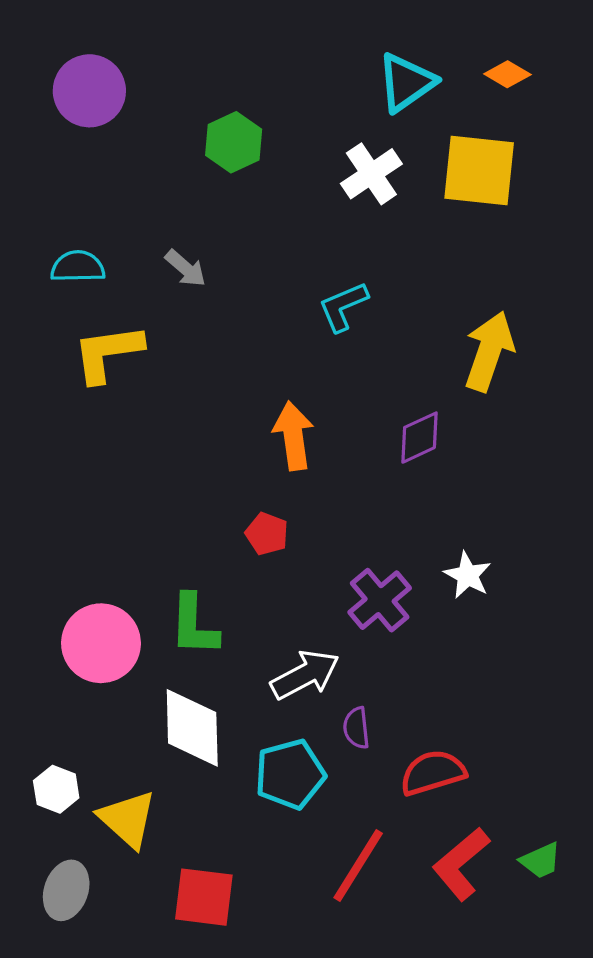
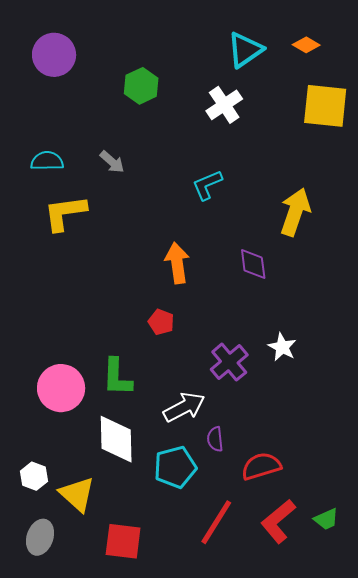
yellow square: (479, 170) -> (325, 106), moved
purple diamond: (419, 438) -> (253, 264), turned -72

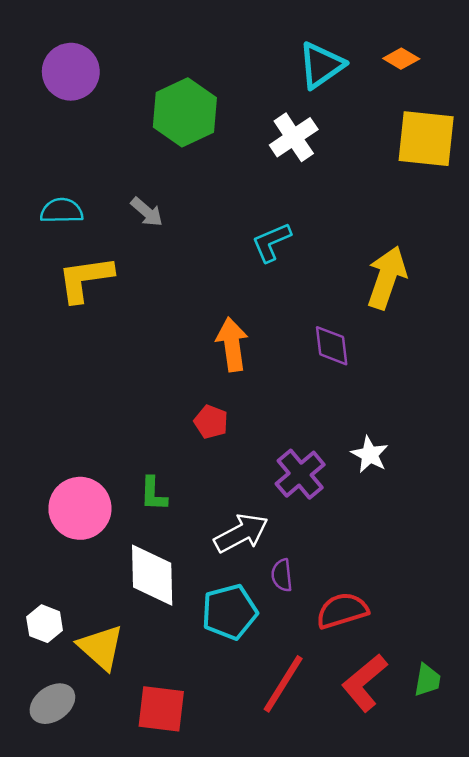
green hexagon: (141, 86) -> (185, 112), size x1.4
green L-shape: (117, 377) -> (153, 494), size x0.7
green trapezoid: (326, 519) -> (427, 680), turned -56
gray ellipse: (40, 537) -> (52, 704), turned 36

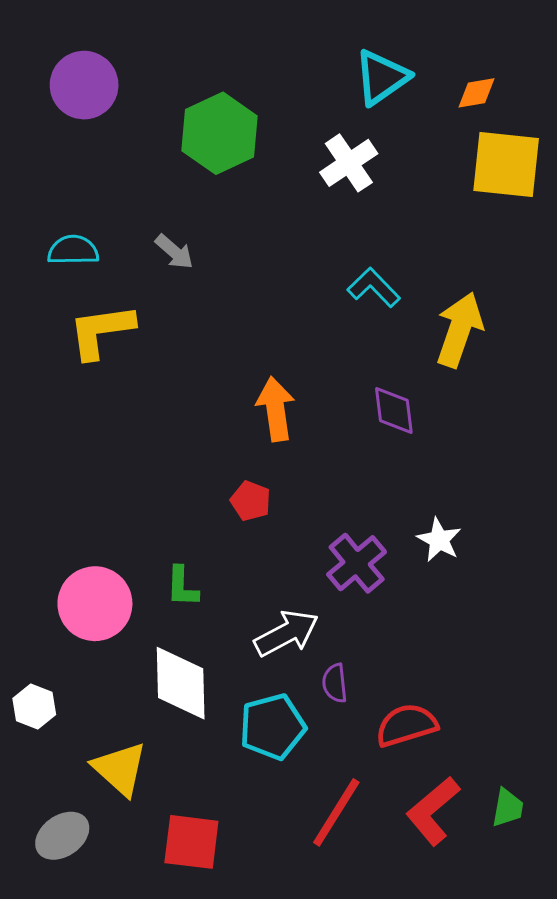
orange diamond: (401, 59) -> (476, 93), moved, turned -40
cyan L-shape: (271, 242) -> (374, 288), moved, turned 69
white hexagon: (45, 624) -> (34, 706), moved

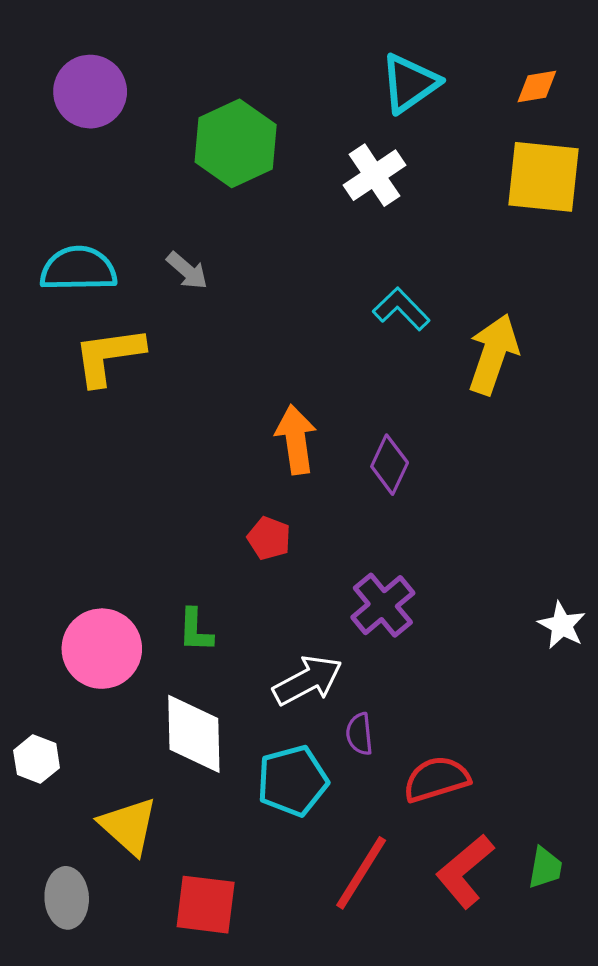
orange diamond: (476, 93) -> (537, 87), moved
cyan semicircle: (73, 250) -> (78, 269), size x1.4
purple diamond: (394, 411) -> (390, 465), moved, turned 32
white star: (439, 540) -> (562, 625), moved
gray ellipse: (62, 836) -> (67, 898), turned -58

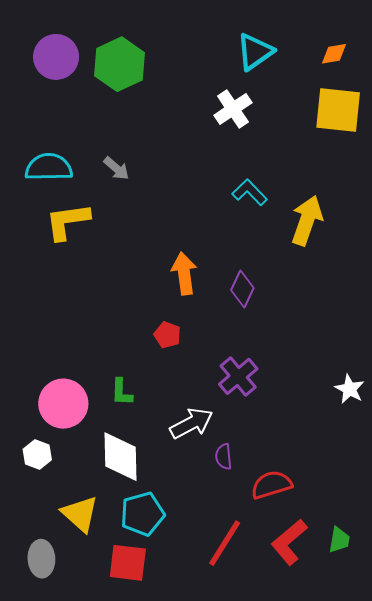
green hexagon: (236, 143) -> (120, 64), moved
white hexagon: (37, 759) -> (37, 455), moved
cyan pentagon: (293, 781) -> (142, 514), moved

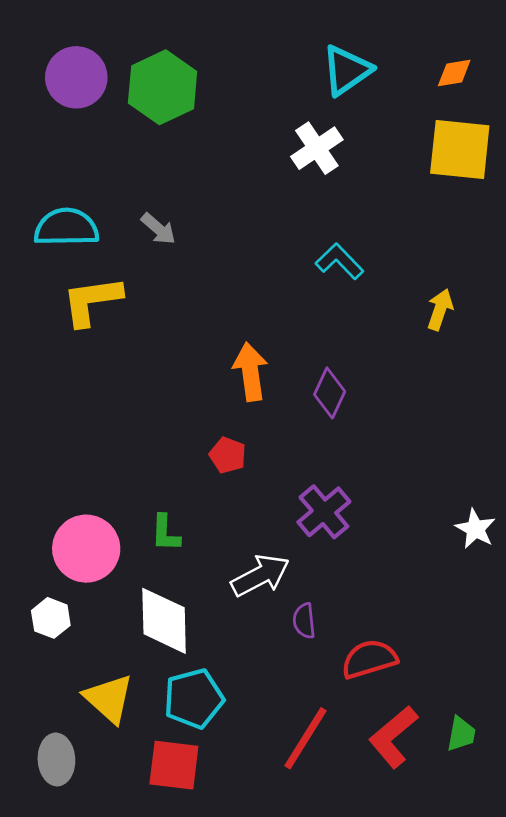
yellow arrow: (307, 220) -> (440, 309), moved, size x0.6

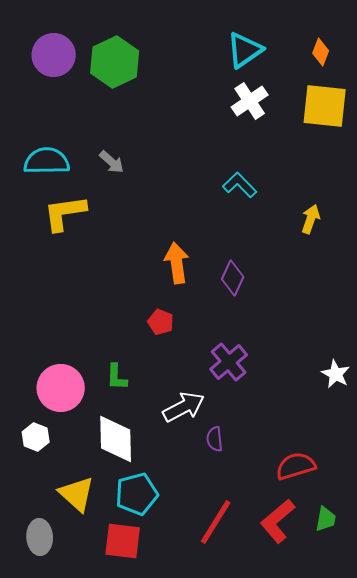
orange diamond: (454, 73) -> (321, 52), turned -60
white cross: (317, 148) -> (250, 101), moved
red semicircle: (369, 659) -> (296, 466), moved

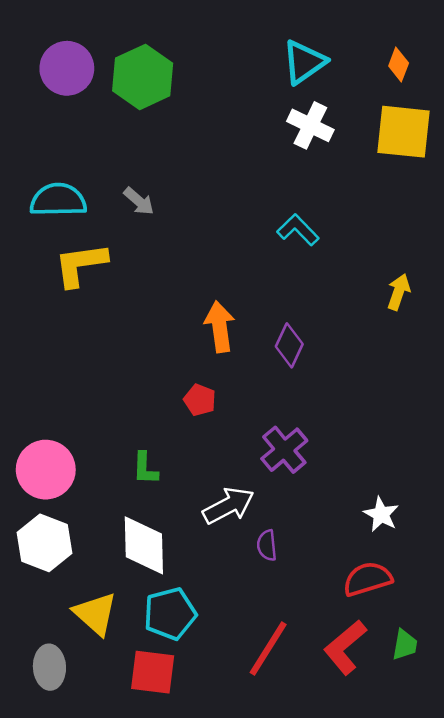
white cross: (250, 101) -> (310, 125), turned -30
yellow arrow: (311, 219) -> (399, 292), moved
white star: (336, 374) -> (381, 514), moved
pink circle: (61, 388) -> (46, 470), moved
white hexagon: (36, 437) -> (44, 543), size x1.6

